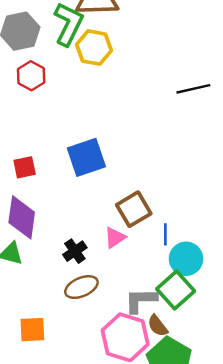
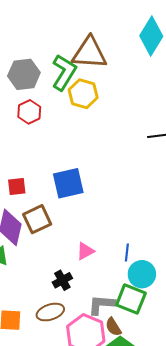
brown square: (134, 209) -> (37, 219), moved
black cross: (75, 251) -> (62, 280), moved
brown ellipse: (81, 287) -> (50, 312), moved
green square: (176, 290) -> (131, 299), turned -32

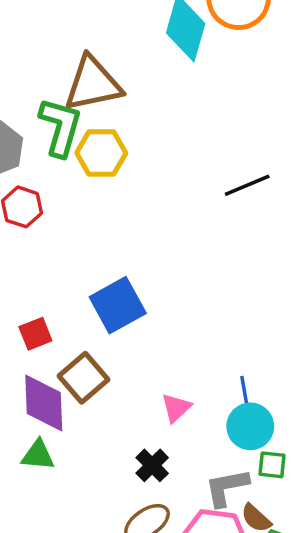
cyan circle: (142, 274) -> (250, 426), moved
green square: (131, 299) -> (272, 465), size x0.6

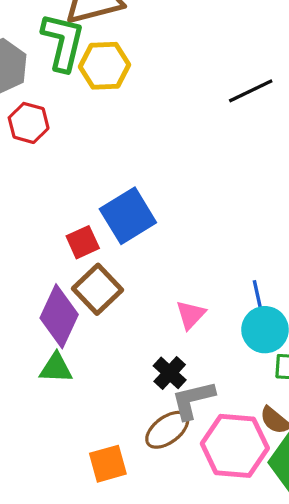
red square: (35, 334) -> (83, 242), moved
purple diamond: (44, 403) -> (59, 316), turned 30
gray L-shape: (227, 487) -> (193, 400), moved

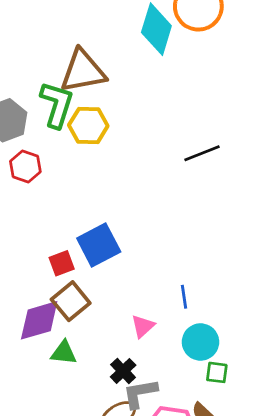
blue line: (257, 295) -> (184, 297), moved
purple diamond: (59, 316) -> (39, 320), turned 45
green triangle: (56, 368) -> (64, 353), moved

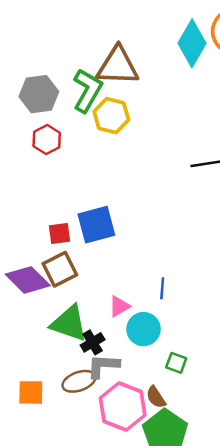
purple diamond: (39, 320) -> (28, 280), turned 48
cyan circle: (200, 342) -> (143, 329), moved
green triangle: (64, 353) -> (69, 323), moved, size x1.6

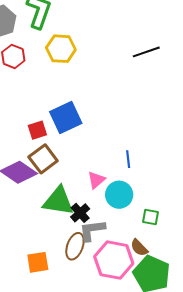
yellow hexagon: (111, 116) -> (61, 49), moved
brown ellipse: (79, 381) -> (75, 246), turned -40

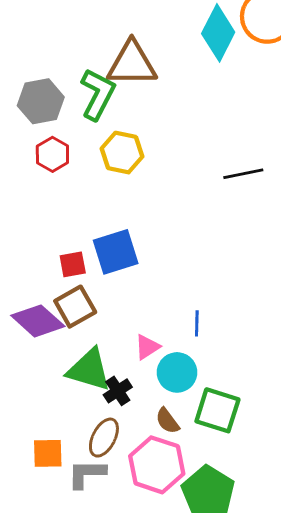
green square: (150, 217) -> (217, 410), size x1.8
gray L-shape: (92, 230) -> (87, 474), moved
brown semicircle: (139, 248) -> (167, 421), moved

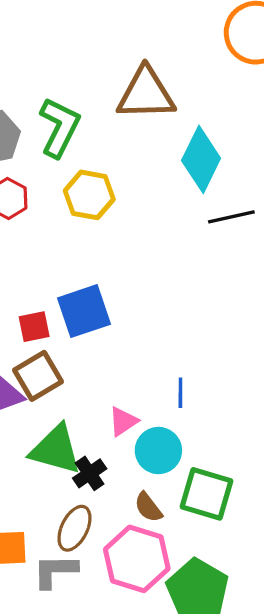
cyan diamond: (218, 33) -> (201, 159), moved
brown triangle: (132, 64) -> (146, 94), moved

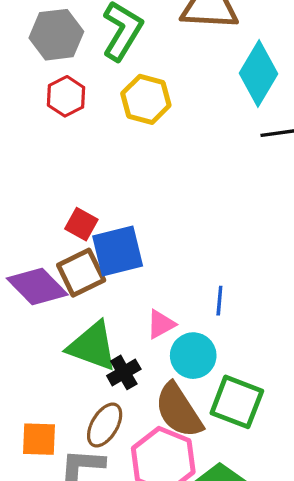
blue square: (84, 311) -> (118, 251), moved
red square: (34, 327) -> (81, 224), turned 36
brown semicircle: (148, 507) -> (179, 410), size x1.8

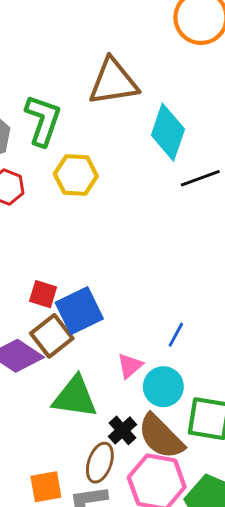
blue line: (219, 301) -> (176, 335), turned 35
black cross: (124, 372) -> (122, 430), moved

